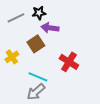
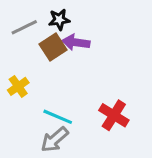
brown square: (36, 44) -> (53, 47), moved
red cross: (69, 62) -> (114, 115), moved

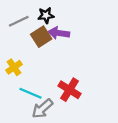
red cross: (114, 115) -> (70, 90), moved
cyan line: (58, 117) -> (31, 93), moved

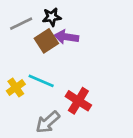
yellow cross: (14, 67) -> (16, 87), moved
cyan line: (31, 93) -> (41, 81), moved

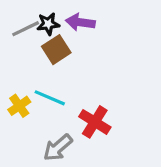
black star: (52, 17) -> (48, 24), moved
purple arrow: (66, 37) -> (80, 22), moved

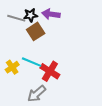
gray line: (26, 29) -> (16, 18), turned 42
red cross: (95, 122) -> (50, 71), moved

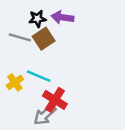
gray line: (16, 18) -> (20, 37), moved
red cross: (50, 71) -> (55, 100), moved

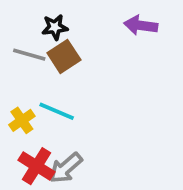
purple arrow: (62, 17) -> (141, 25), moved
red cross: (55, 100) -> (37, 166), moved

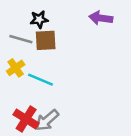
brown square: (64, 56) -> (46, 40), turned 30
yellow cross: (22, 120) -> (16, 68), moved

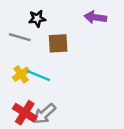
brown square: (46, 40) -> (58, 43), moved
yellow cross: (16, 68) -> (21, 74), moved

